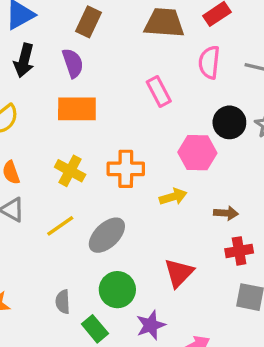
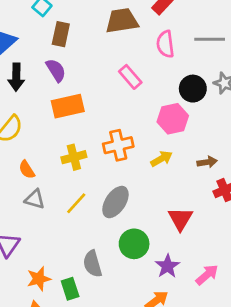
yellow cross: (70, 171) -> (74, 157), turned -30
gray semicircle: (63, 302) -> (92, 264), size x1.4
green rectangle: (95, 329) -> (70, 289), moved, turned 35

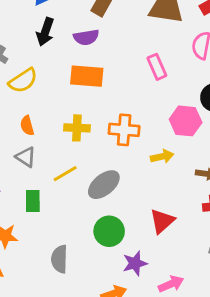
purple semicircle: (56, 70) -> (86, 37), turned 95
gray semicircle: (92, 264) -> (59, 259), moved
green rectangle: (70, 289) -> (33, 201), moved

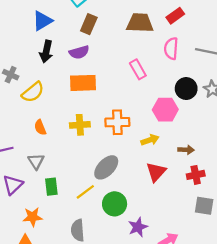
gray triangle: (26, 157) -> (36, 161), moved, turned 30
yellow line: (65, 174) -> (85, 192), moved
red triangle: (162, 221) -> (156, 172), moved

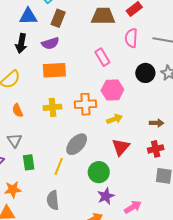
blue triangle: (42, 21) -> (28, 16), moved, turned 30
pink hexagon: (165, 110) -> (112, 90), moved
brown arrow: (186, 150) -> (157, 123), moved
yellow line: (85, 192) -> (59, 166), turned -30
green circle: (115, 204) -> (99, 172), moved

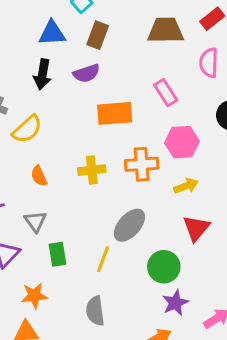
orange rectangle: (54, 70) -> (115, 113), moved

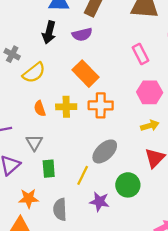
orange rectangle: (115, 113) -> (85, 74), moved, turned 45
orange cross: (142, 164) -> (101, 105), moved
yellow cross: (92, 170) -> (66, 107), moved
purple star: (175, 303) -> (99, 202), moved, turned 30
gray semicircle: (95, 311) -> (60, 209), moved

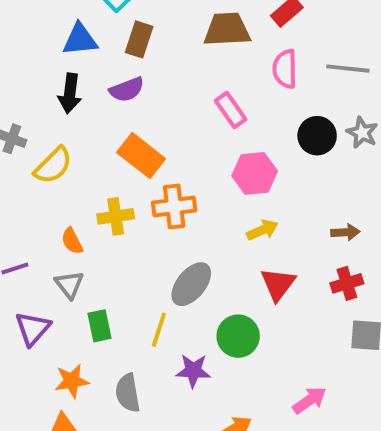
orange semicircle: (40, 109) -> (72, 241), moved

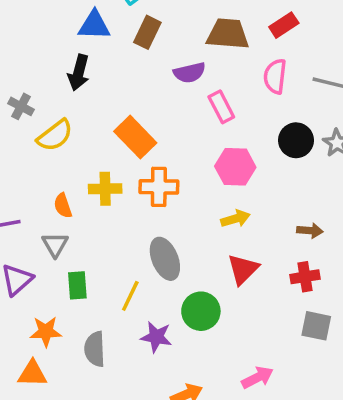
purple semicircle: (127, 90) -> (190, 73), moved
gray ellipse: (191, 284) -> (165, 259), turned -69

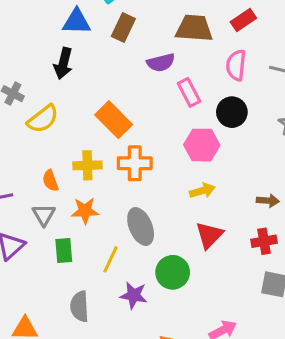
black circle: (296, 140) -> (232, 112), moved
orange star: (46, 332) -> (85, 211), moved

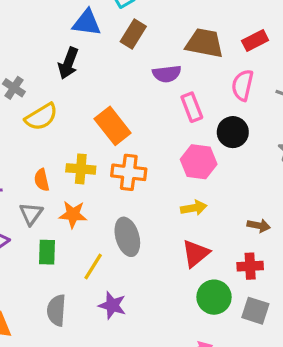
green circle: (173, 272) -> (214, 297), moved

